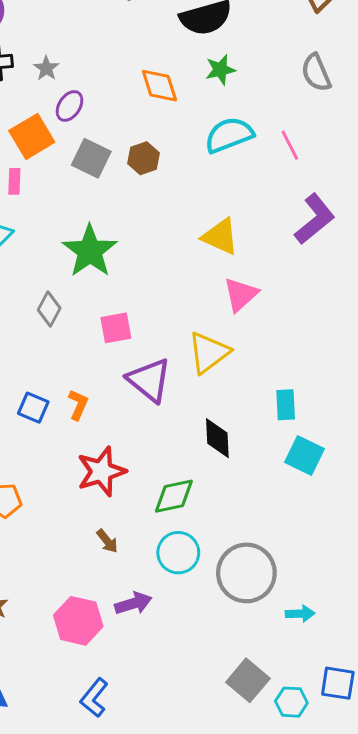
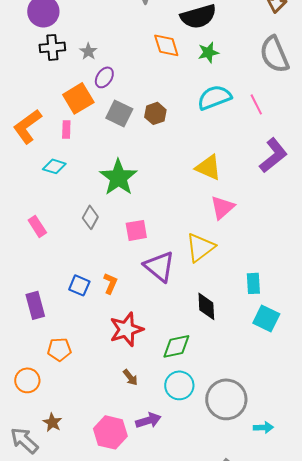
gray semicircle: (316, 73) -> (274, 54), size x1.4
orange diamond: (159, 86) -> (166, 45), moved

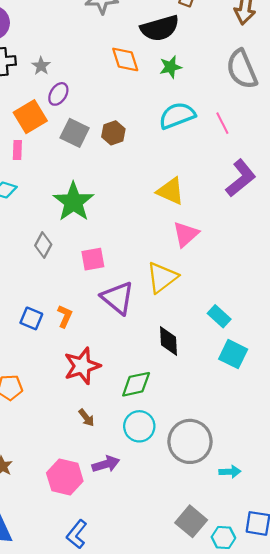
cyan rectangle: (253, 283) -> (219, 316), turned -45

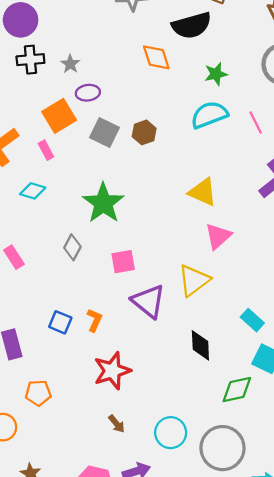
green star: (171, 67) -> (216, 74), moved
purple ellipse: (58, 94) -> (88, 93), turned 50
pink rectangle: (17, 150) -> (46, 150), turned -30
green diamond: (136, 384) -> (237, 390), moved

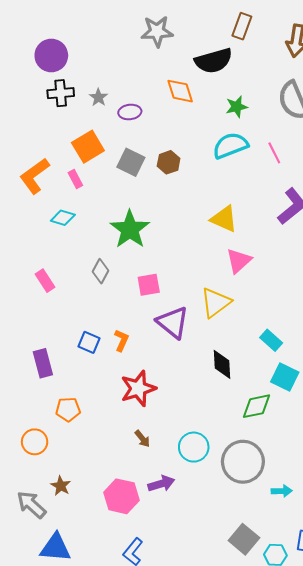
purple ellipse: (88, 93) -> (130, 112), moved

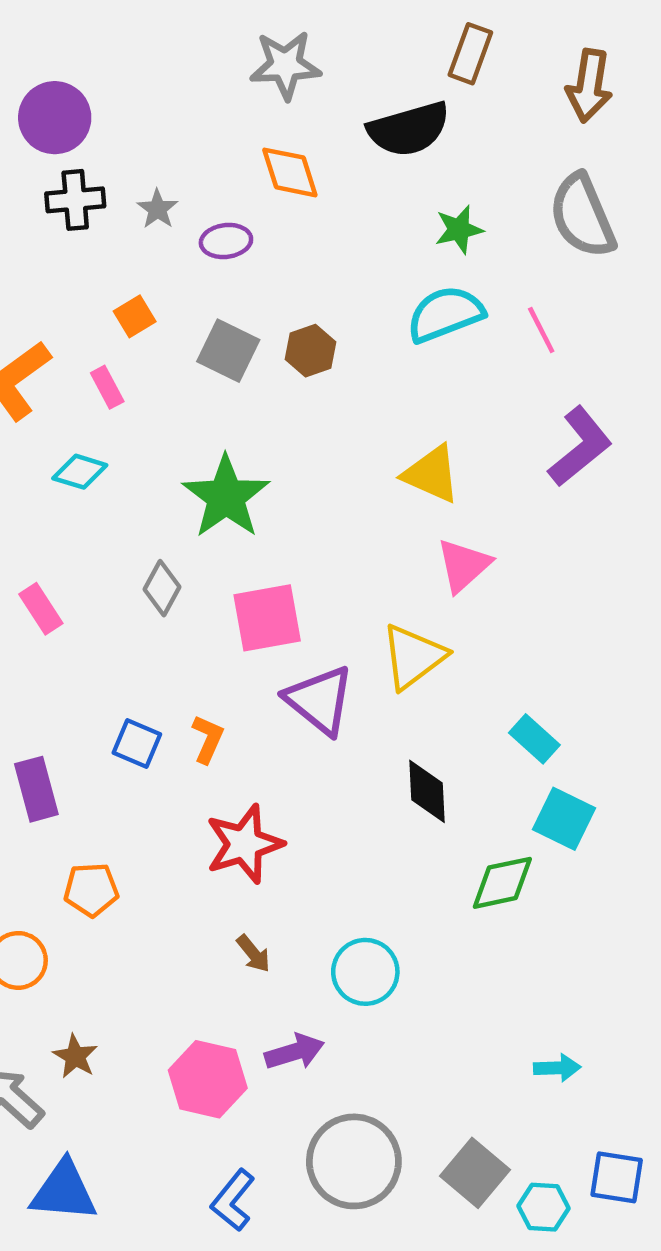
orange diamond: (180, 91) -> (290, 172), moved
orange square: (88, 147) -> (135, 316), size x0.6
pink square: (149, 285) -> (267, 618), size x1.4
gray circle: (243, 462) -> (354, 1161), moved

